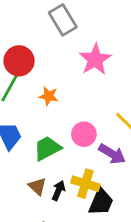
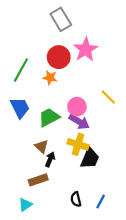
red circle: (19, 61) -> (59, 57), moved
purple arrow: (112, 154) -> (79, 122), moved
black arrow: (59, 191) -> (50, 159), moved

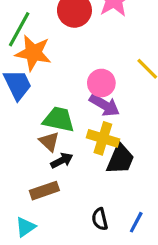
orange star: (50, 78) -> (33, 53), moved, size x1.6
green trapezoid: (49, 117) -> (59, 119), moved, turned 40
black arrow: (50, 159) -> (62, 161), turned 40

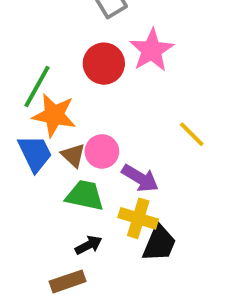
pink circle: (101, 83) -> (102, 151), moved
brown triangle: (49, 142) -> (73, 155), moved

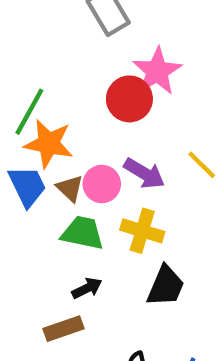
red circle: (104, 64) -> (129, 99), moved
purple arrow: (140, 178) -> (144, 173), moved
yellow cross: (138, 218) -> (142, 231), moved

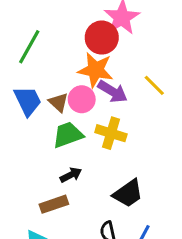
orange star: (49, 144) -> (96, 70), moved
green trapezoid: (83, 233) -> (68, 135), turned -32
black trapezoid: (166, 286) -> (128, 193), moved, turned 32

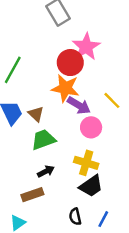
pink circle: (82, 99) -> (91, 127), moved
yellow cross: (111, 133) -> (86, 163), moved

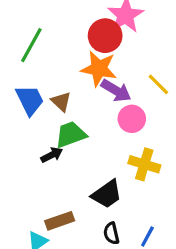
yellow cross: (86, 163) -> (144, 164), moved
black arrow: (46, 171) -> (52, 155), moved
black trapezoid: (91, 186) -> (107, 194), moved
brown rectangle: (32, 195) -> (60, 221), moved

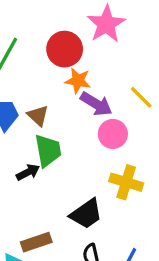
red circle: (105, 36) -> (65, 49), moved
orange star: (99, 69) -> (78, 81), size x0.7
green trapezoid: (71, 135) -> (48, 151), turned 100

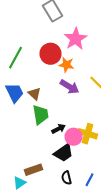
orange star: (78, 81) -> (66, 65), moved
pink circle: (113, 134) -> (74, 137), moved
black arrow: (28, 172) -> (58, 129), moved

